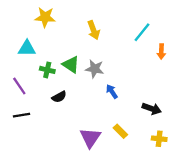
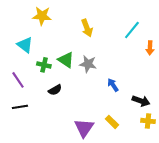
cyan triangle: (27, 48) -> (25, 45), turned 36
blue arrow: (112, 91) -> (113, 85), moved
yellow cross: (159, 139) -> (148, 121), moved

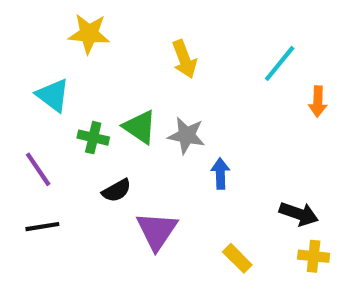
blue arrow: (113, 85) -> (220, 174), moved, turned 32
purple triangle: (84, 128) -> (157, 231), moved

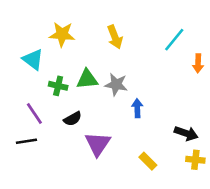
yellow star: (89, 34) -> (62, 34), moved
green triangle: (140, 127) -> (87, 79), turned -40
purple line: (38, 169) -> (34, 114), moved

